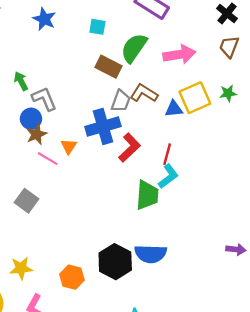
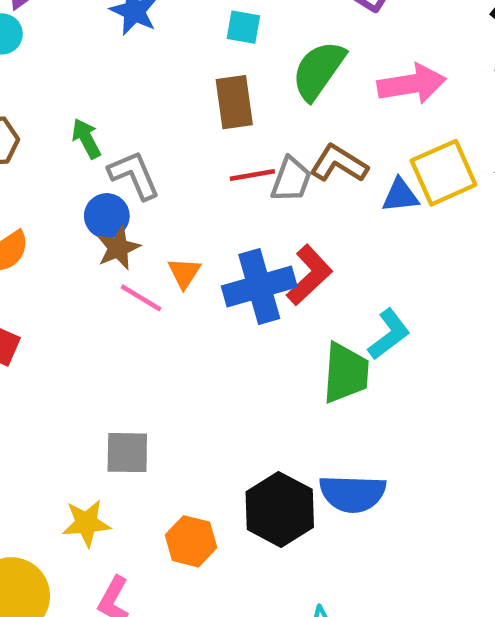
brown rectangle: (108, 67) -> (234, 102), moved, turned 55
blue cross: (103, 126) -> (259, 286), moved
red line: (167, 154) -> (252, 175), moved, turned 65
gray square: (27, 201) -> (127, 453), moved, turned -35

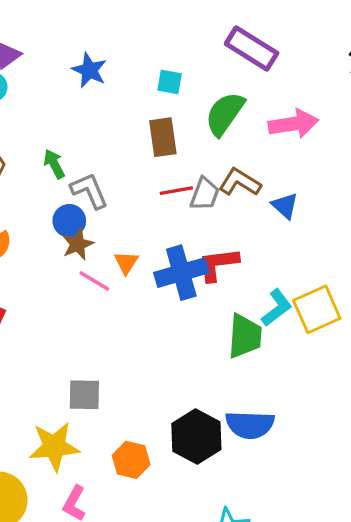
yellow square: (444, 173) -> (317, 309), moved
blue triangle: (400, 195) -> (285, 206), turned 48
red L-shape: (309, 275) -> (218, 264), turned -144
yellow star: (86, 523) -> (54, 447), size x1.4

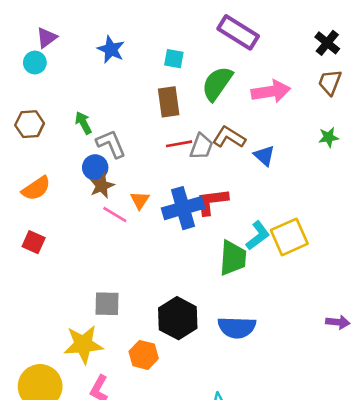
black hexagon: (196, 437) -> (178, 318), moved

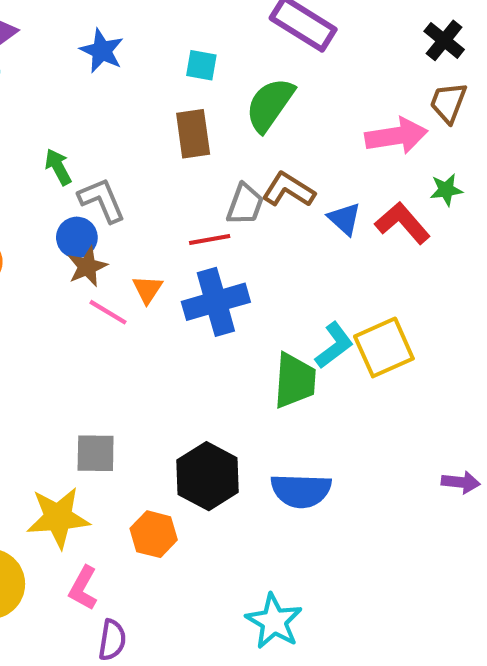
pink arrow: (271, 91) -> (396, 136), moved
red line: (179, 144) -> (210, 240), moved
red L-shape: (212, 202) -> (403, 223), moved, turned 56

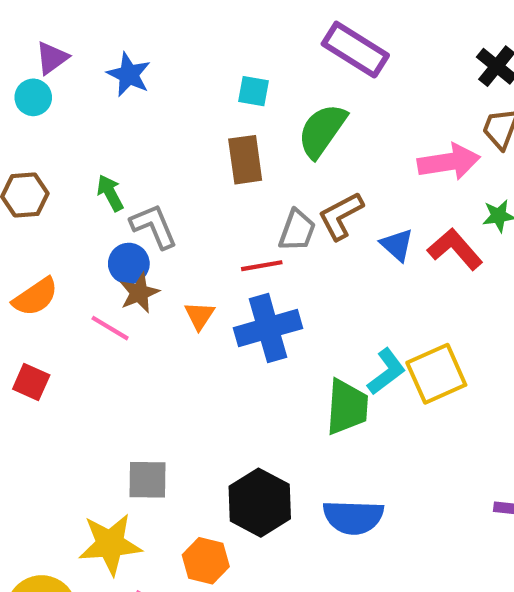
blue star: (102, 51) -> (129, 75), moved
brown L-shape: (289, 190) -> (341, 216), turned -60
pink line: (108, 312) -> (110, 328), moved

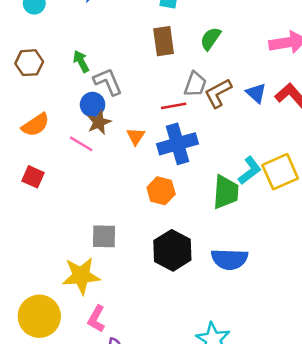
green semicircle: (322, 131) -> (210, 39), moved, size x0.7
brown L-shape: (341, 216) -> (218, 93), moved
orange hexagon: (206, 561) -> (161, 191), moved

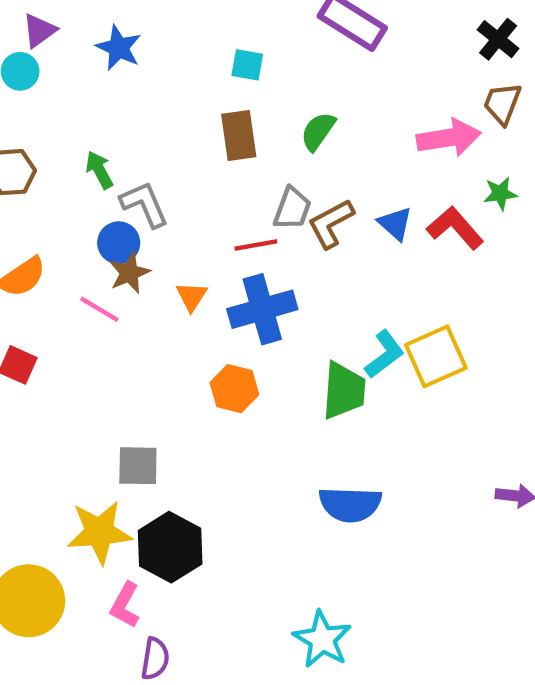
black hexagon: (172, 250) -> (170, 547), moved

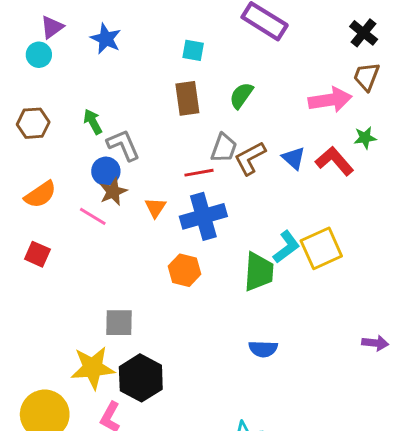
blue semicircle: (350, 504) -> (263, 349), size x0.7

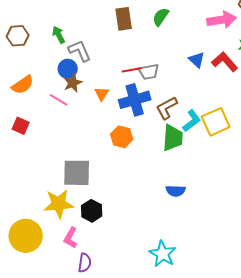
gray trapezoid: (224, 148) -> (149, 72), moved, turned 60
brown L-shape: (250, 158) -> (167, 108), moved
gray square: (119, 323) -> (77, 173), size x1.4
black hexagon: (141, 378) -> (92, 211), size x0.7

